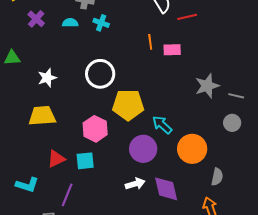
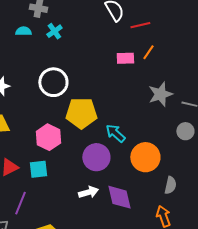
cyan cross: (101, 23) -> (54, 31), turned 35
orange line: (150, 42) -> (148, 52), moved, turned 42

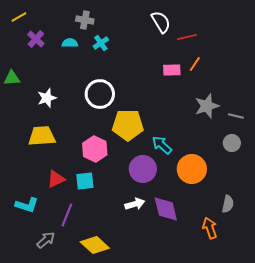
gray semicircle: (170, 185) -> (228, 204), moved

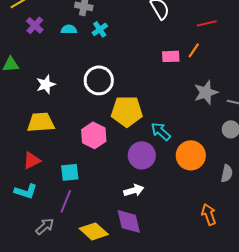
red line: (187, 37) -> (207, 23), moved
red triangle: (56, 179) -> (32, 160), moved
cyan square: (85, 181) -> (70, 172), moved
gray semicircle: (228, 204) -> (227, 173), moved
purple diamond: (166, 209) -> (129, 221), moved

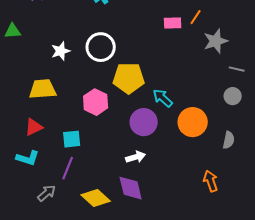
white star: (46, 84) -> (61, 51), moved
gray star: (206, 92) -> (216, 41), moved

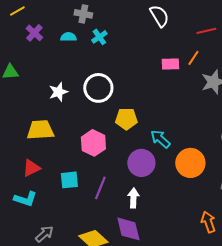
yellow pentagon: (129, 78) -> (126, 119), size x0.7
white arrow: (136, 157) -> (133, 198), turned -72
purple line: (68, 168) -> (100, 188), moved

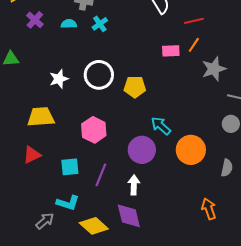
red line: (206, 31) -> (194, 21), moved
yellow pentagon: (126, 119) -> (135, 87), moved
cyan L-shape: (25, 199) -> (68, 203), moved

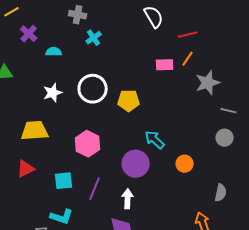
cyan semicircle: (69, 24) -> (54, 52), moved
orange circle: (191, 150) -> (185, 164), size x0.6
gray semicircle: (227, 168) -> (221, 193), moved

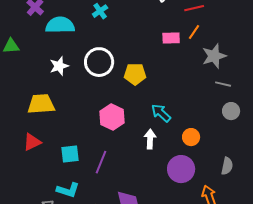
cyan semicircle: (54, 52) -> (60, 25), size x1.8
gray line: (229, 111) -> (223, 84), moved
pink hexagon: (88, 144) -> (112, 117), moved
purple circle: (136, 164) -> (181, 169), moved
white arrow: (128, 199) -> (150, 139), moved

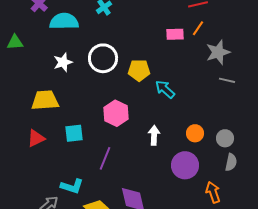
gray circle: (231, 111) -> (225, 138), moved
cyan arrow: (161, 113) -> (165, 89), moved
cyan square: (70, 154) -> (74, 133), moved

